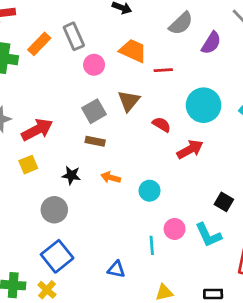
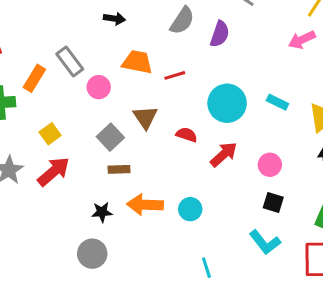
yellow square: (28, 165) -> (50, 134), moved
orange arrow: (111, 178) -> (145, 205), size x1.6
pink circle: (175, 229) -> (270, 165), moved

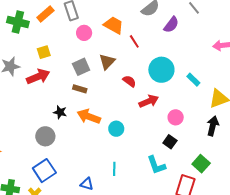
red line: (175, 75) -> (134, 41), turned 56

